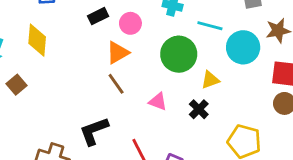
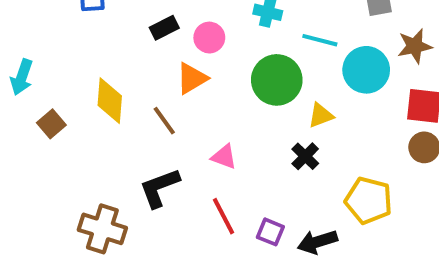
yellow diamond: (37, 40) -> (110, 101), moved
brown line: (116, 84) -> (164, 121), moved
pink triangle: (158, 102) -> (224, 157), moved

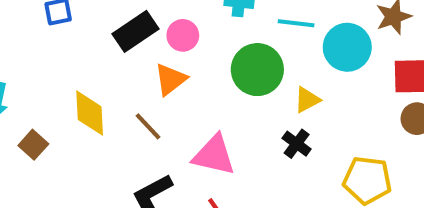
black rectangle: (164, 28) -> (135, 31), size x1.5
pink triangle: (224, 157) -> (214, 155), size x1.6

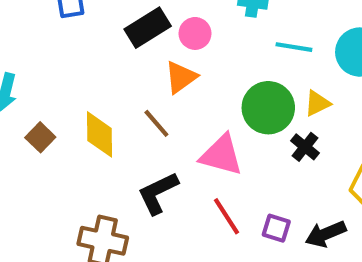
cyan line: (296, 23) -> (294, 47), moved
green circle: (257, 70) -> (268, 108), moved
yellow diamond: (90, 113) -> (100, 134), moved

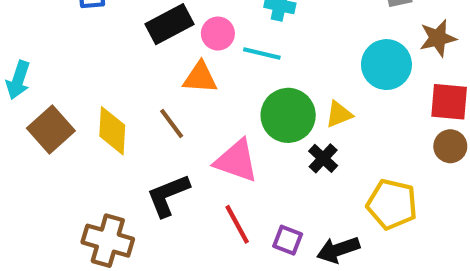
cyan line: (294, 47) -> (262, 53), moved
orange triangle: (181, 77) -> (200, 78), turned 36
brown square: (40, 137) -> (51, 129), size x1.5

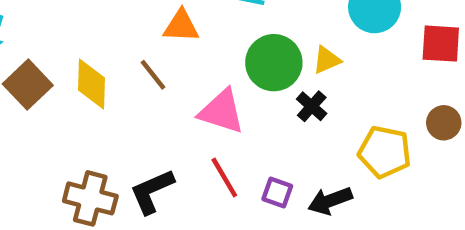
brown circle: (450, 146) -> (444, 123), moved
black L-shape: (168, 195) -> (152, 191), moved

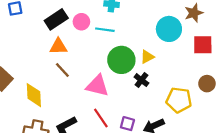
orange triangle: (181, 26) -> (58, 46), moved
yellow diamond: (91, 84) -> (34, 95), moved

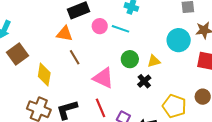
pink circle: (81, 22) -> (100, 26), moved
orange triangle: (58, 46) -> (64, 34), moved
green circle: (121, 60) -> (130, 59), size x0.7

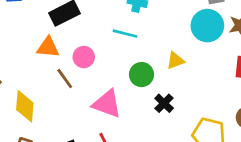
pink circle: (100, 26) -> (84, 57), moved
cyan circle: (179, 40) -> (207, 26), moved
yellow triangle: (154, 61) -> (175, 61), moved

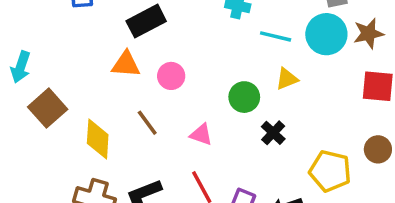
cyan line: (125, 34) -> (276, 36), moved
brown line: (65, 79) -> (147, 123), moved
pink triangle: (107, 104) -> (201, 135), size x0.6

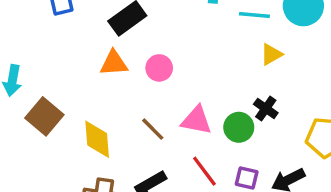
green circle: (244, 97) -> (239, 127), moved
brown line: (147, 123) -> (153, 129), moved
pink triangle: (201, 135) -> (197, 120), size x1.4

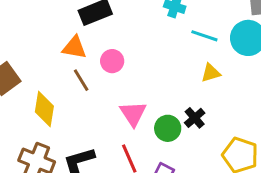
pink triangle: (197, 120) -> (133, 114), turned 32
brown line: (153, 129) -> (81, 80), moved

